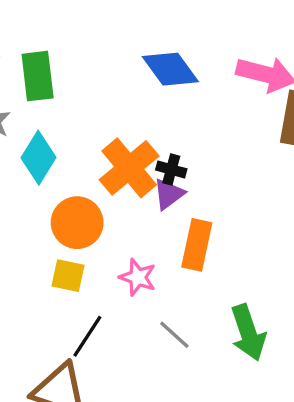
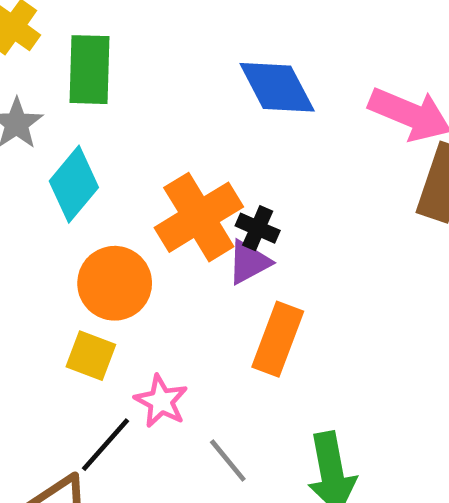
pink star: (138, 277) -> (161, 401), moved

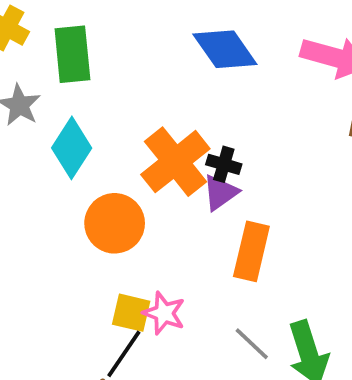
yellow square: (91, 356) -> (131, 313), moved
gray line: (228, 460) -> (252, 344), moved

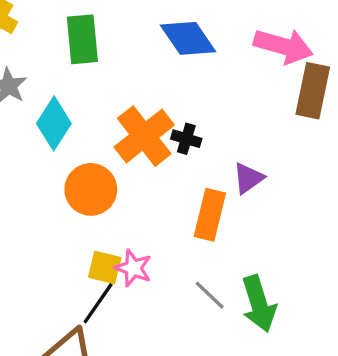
green rectangle: (72, 54) -> (82, 39), moved
purple triangle: (220, 193) -> (248, 178), moved

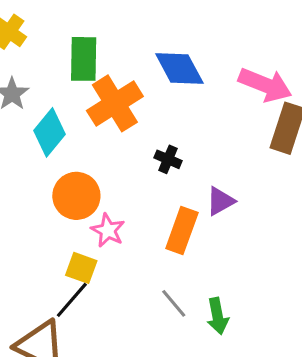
orange cross: (144, 136) -> (115, 103), moved
pink star: (133, 268) -> (108, 230), moved
green arrow: (259, 304) -> (218, 316), size x0.7

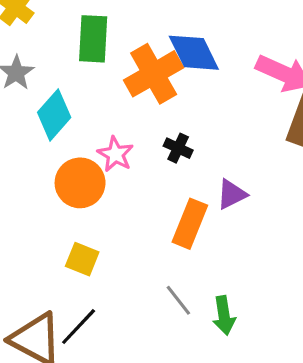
orange cross: (115, 103) -> (154, 74), moved
pink star: (108, 230) -> (115, 154), moved
black line: (72, 300) -> (79, 327), moved

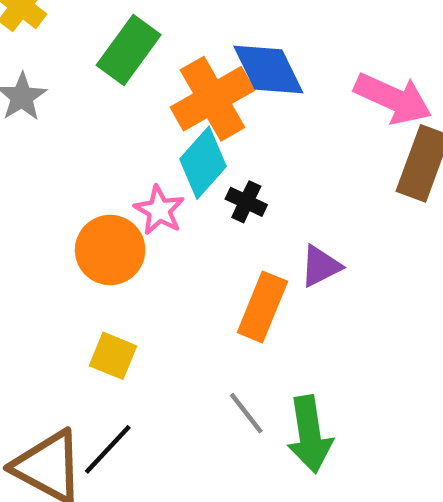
green rectangle: (93, 39) -> (129, 50), turned 33
cyan diamond: (54, 115) -> (203, 163), moved
green arrow: (224, 315) -> (310, 434), size x1.4

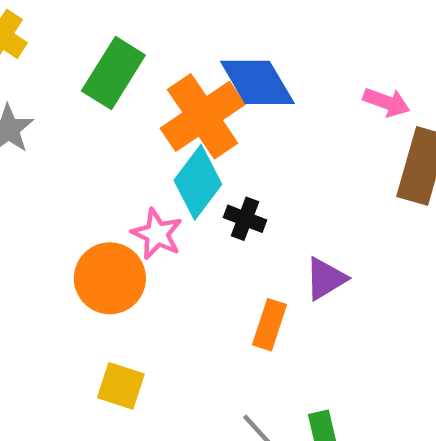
pink arrow: (393, 99) -> (387, 102), size x0.6
orange rectangle: (262, 307) -> (270, 325), size x0.7

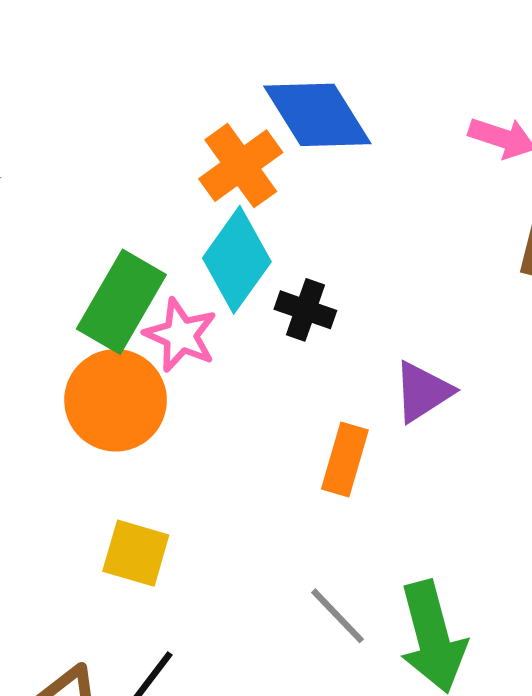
green rectangle: (113, 73) -> (121, 302), moved
orange cross: (203, 116) -> (241, 166), size x0.7

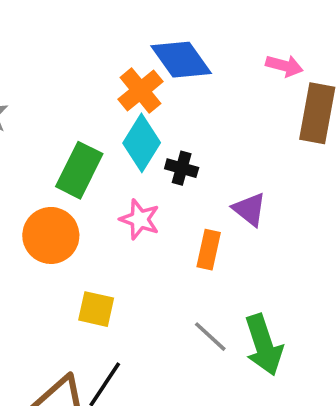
pink star: (181, 335) -> (140, 219), moved
purple triangle: (423, 392) -> (249, 209), turned -45
orange circle: (116, 400) -> (51, 235), moved

